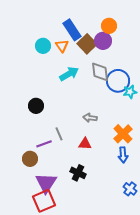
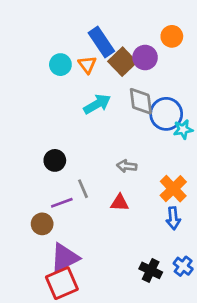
orange circle: (109, 26) -> (172, 36), moved
black circle: (36, 106) -> (55, 160), moved
black cross: (78, 173) -> (151, 270), moved
purple triangle: (46, 183) -> (65, 258), turned 30

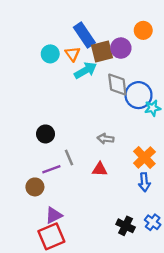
brown square: (122, 62) -> (102, 52), turned 30
cyan arrow: (97, 104) -> (86, 70), moved
purple triangle: (65, 258) -> (54, 215), size x0.7

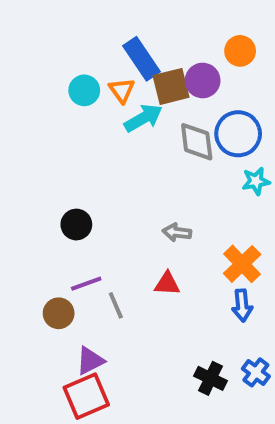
blue circle: (139, 95) -> (238, 134), moved
gray line: (69, 158) -> (116, 305), moved

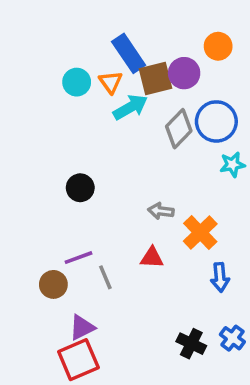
gray diamond: (197, 142) -> (179, 129), turned 51
black circle: (76, 225) -> (80, 188), moved
orange cross: (242, 264) -> (200, 233), moved

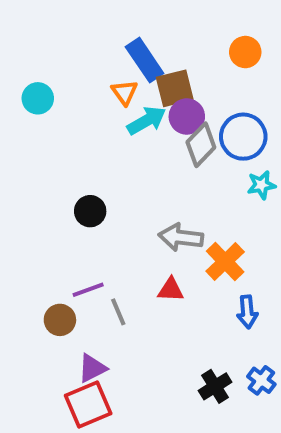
purple circle: (184, 73) -> (187, 116), moved
cyan circle: (77, 82) -> (38, 98), moved
gray arrow: (161, 211) -> (181, 237), size x1.5
black cross: (191, 344) -> (215, 386), turned 32

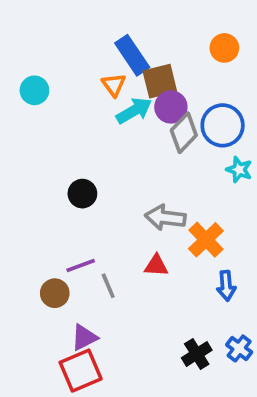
cyan star: (261, 185) -> (239, 170), turned 30

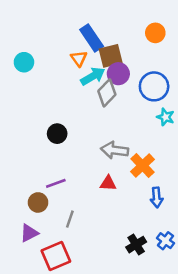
gray diamond: (184, 133) -> (107, 93), moved
gray line: (108, 286) -> (70, 219), moved, turned 42
purple triangle: (84, 337) -> (29, 233), moved

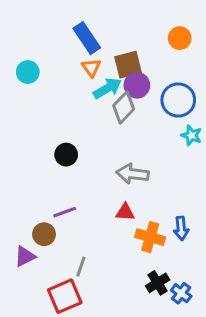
blue rectangle: (92, 38) -> (87, 38), moved
orange cross: (143, 165) -> (150, 237), moved, turned -30
gray line: (70, 219) -> (81, 267), moved
purple triangle: (29, 233) -> (25, 256), moved
blue cross: (166, 241) -> (181, 293), moved

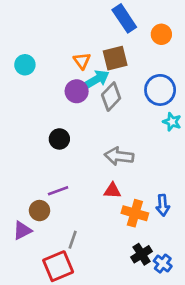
blue rectangle: (87, 38) -> (124, 18), moved
purple circle: (137, 85) -> (77, 91), moved

